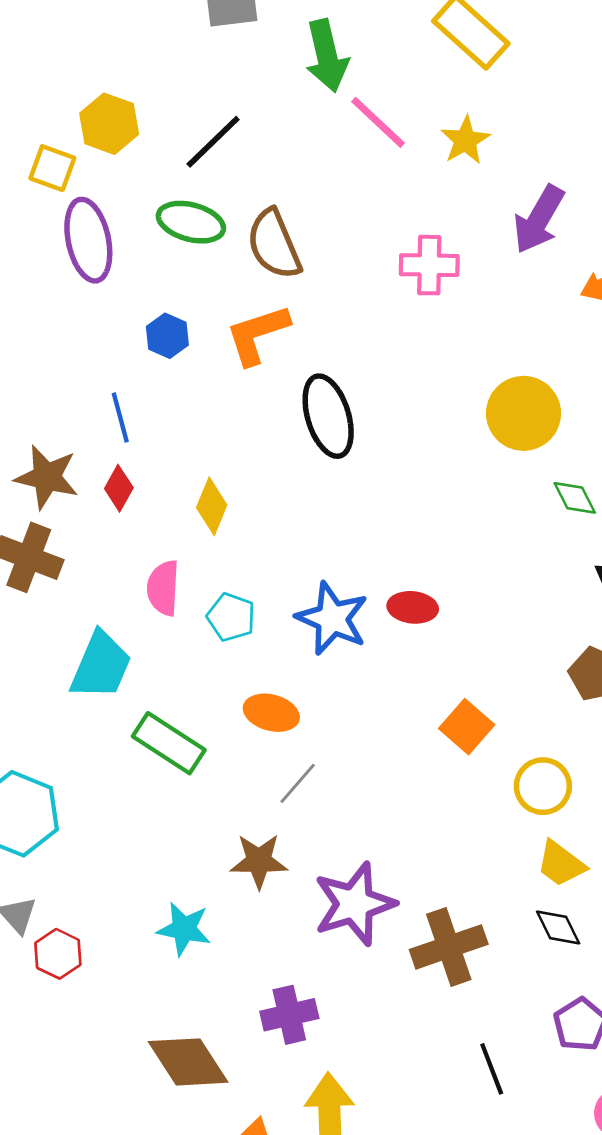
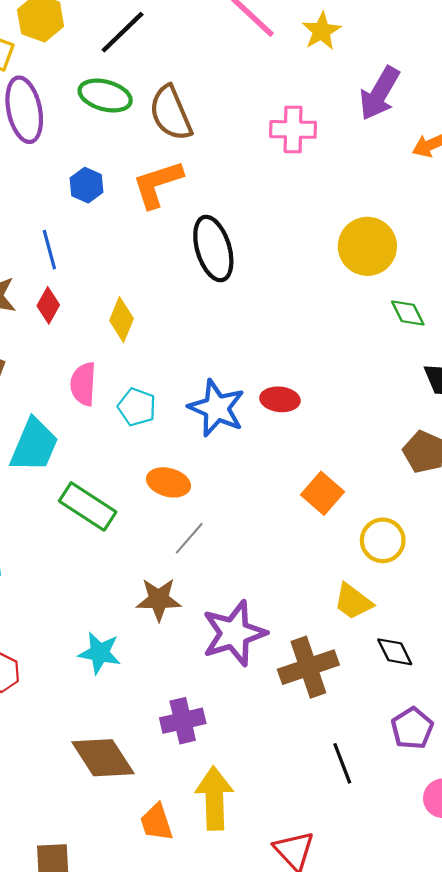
yellow trapezoid: (561, 864) -> (353, 602), moved

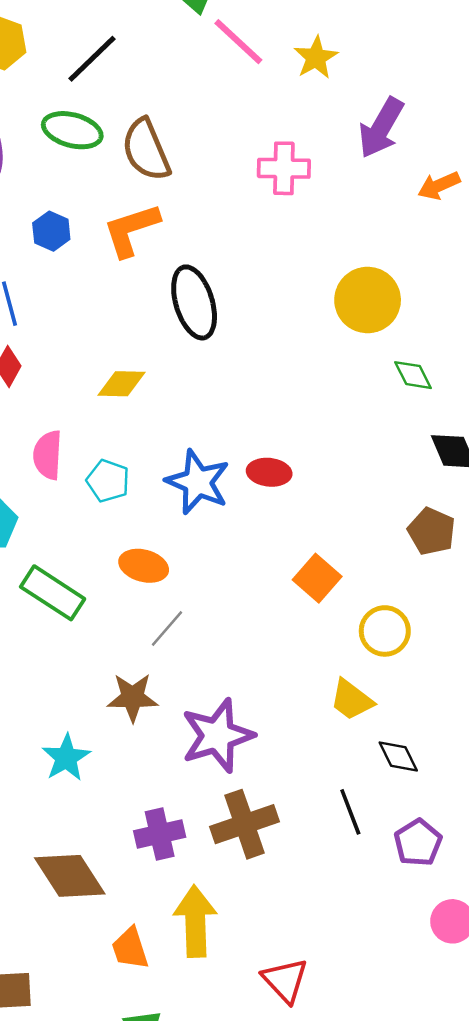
yellow diamond: (121, 320) -> (121, 384), moved, turned 69
cyan star: (100, 653) -> (66, 758), turned 30
brown cross: (308, 667) -> (245, 824), moved
black line: (342, 763) -> (350, 812), moved

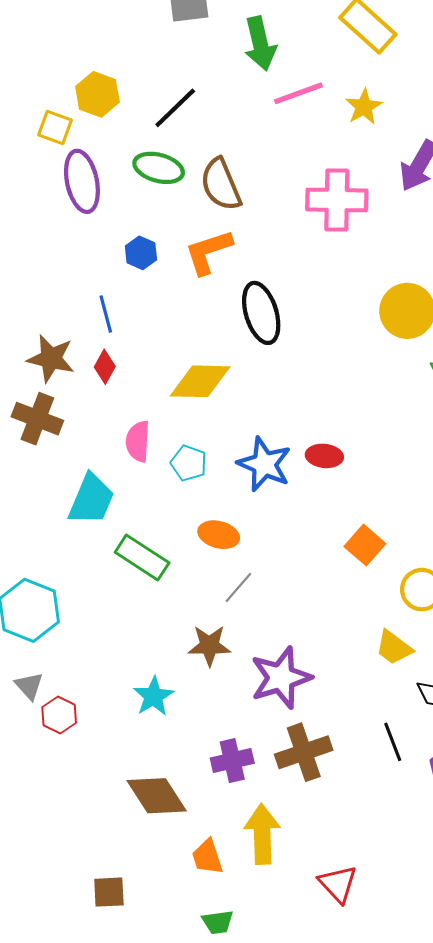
pink line: (238, 42) -> (298, 93), turned -63
pink cross: (284, 168) -> (337, 200), size x1.4
yellow diamond: (121, 384) -> (200, 381), size x1.5

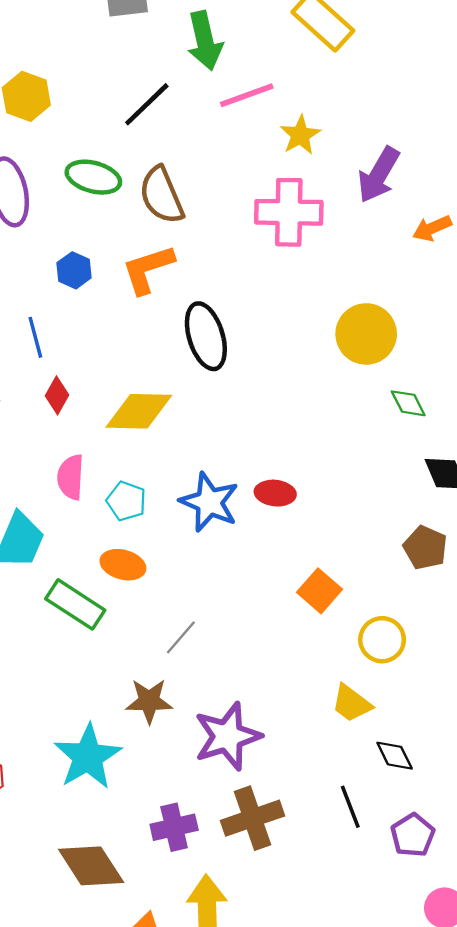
yellow star: (364, 107) -> (300, 135), moved
black line: (175, 108) -> (147, 104), moved
red diamond: (105, 367) -> (57, 395), moved
orange ellipse: (219, 535) -> (123, 565), moved
cyan star: (153, 696) -> (88, 757), size x1.5

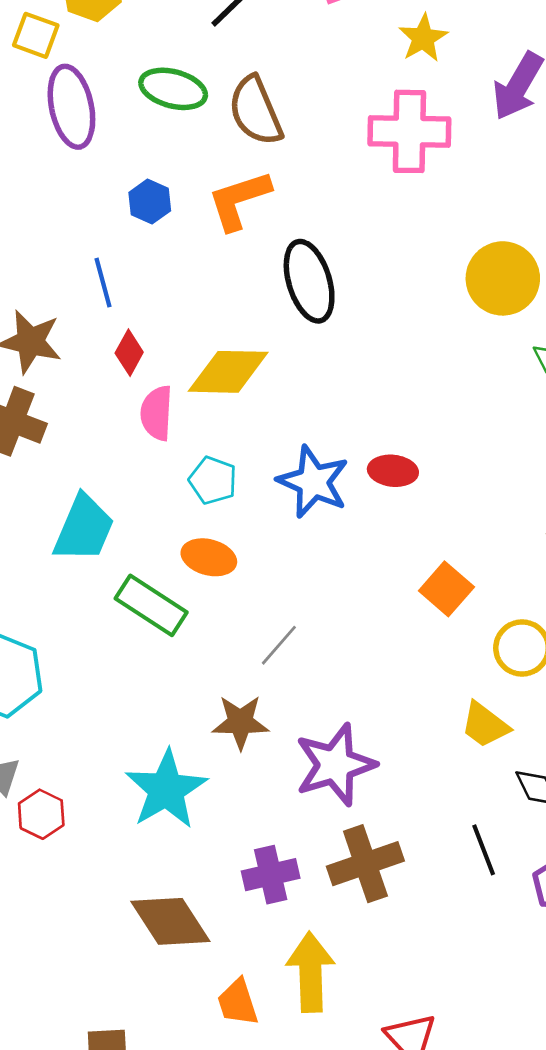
pink semicircle: (71, 477) -> (157, 413), moved

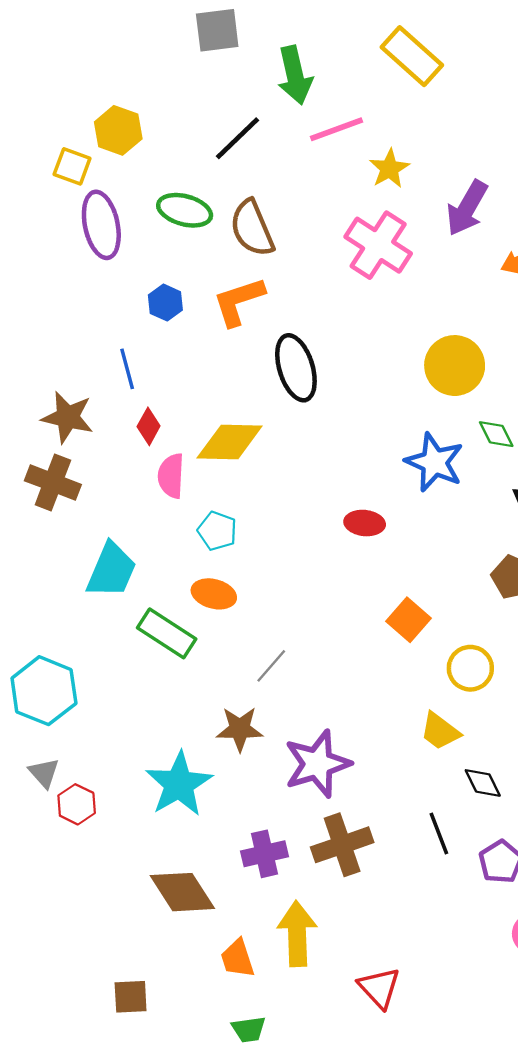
pink cross: (409, 131) -> (378, 245), turned 32
blue star: (313, 482) -> (434, 462), moved

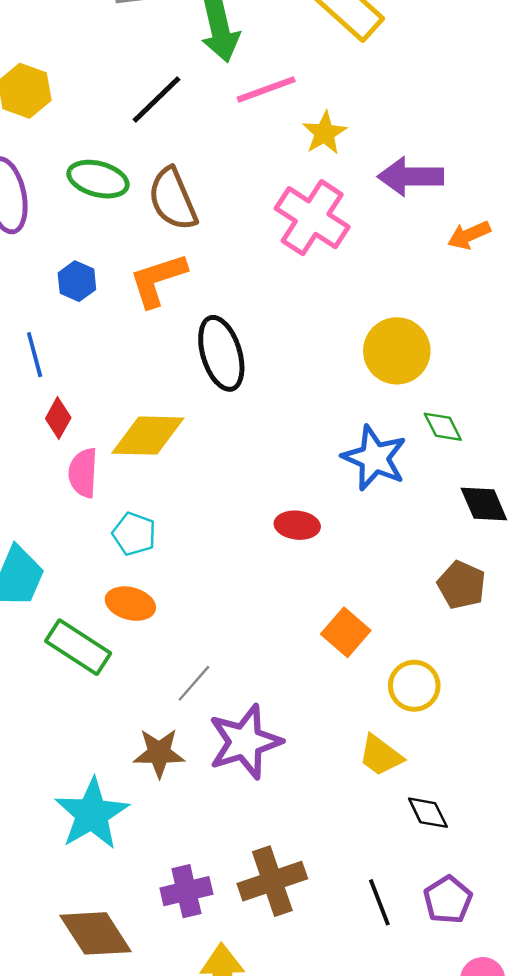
purple arrow: (467, 208) -> (410, 177), turned 60
purple star: (317, 764) -> (245, 742), moved
black line: (439, 834) -> (379, 902), moved

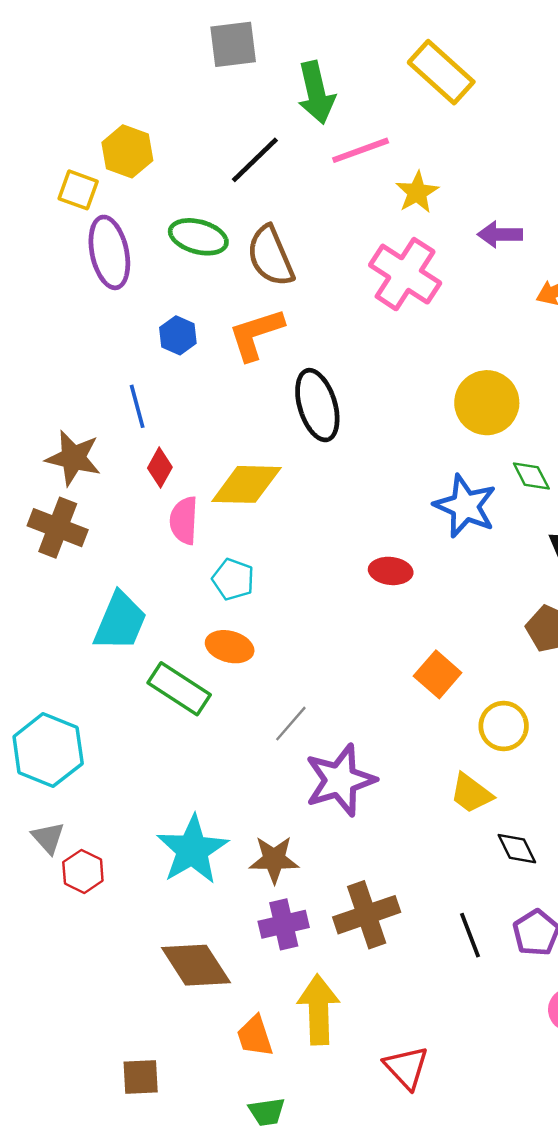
purple arrow: (410, 177) -> (500, 234), size x0.7
brown star: (159, 753) -> (274, 859), moved

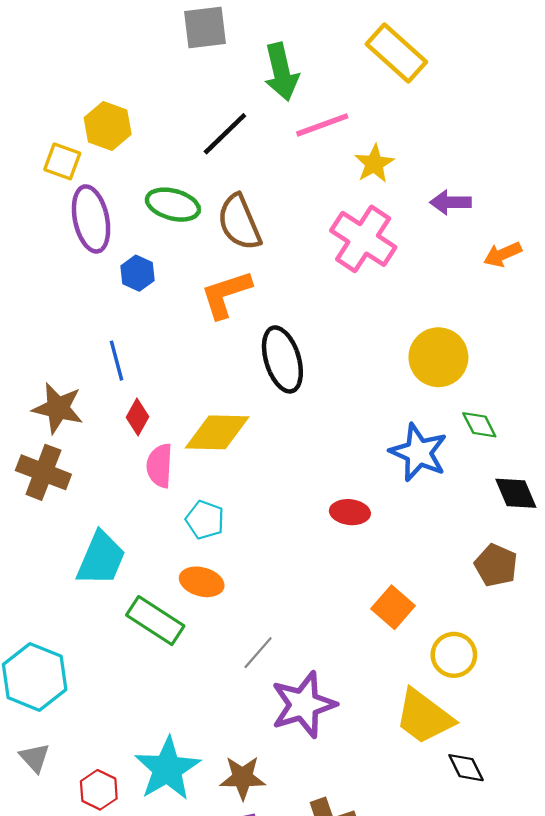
blue hexagon: (178, 335) -> (137, 273), moved
yellow trapezoid: (471, 793) -> (424, 717), size x1.5
red hexagon: (83, 871) -> (99, 790), moved

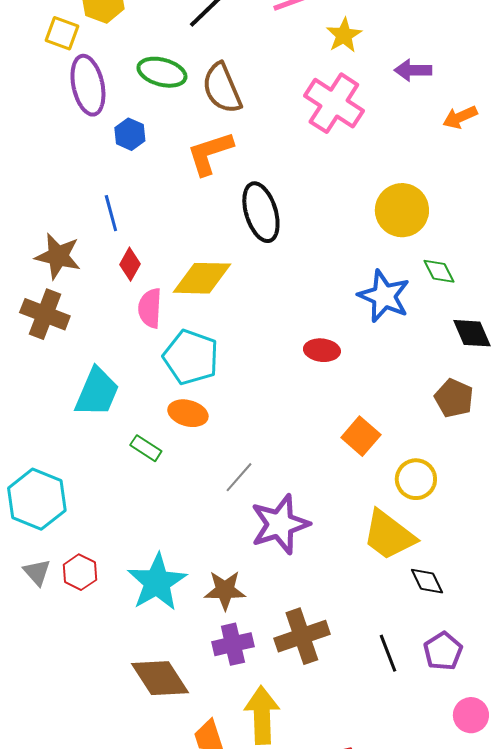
cyan pentagon: (205, 520) -> (191, 357), size x1.6
green rectangle: (155, 621) -> (146, 448), size x0.6
red hexagon: (99, 790) -> (80, 572), moved

